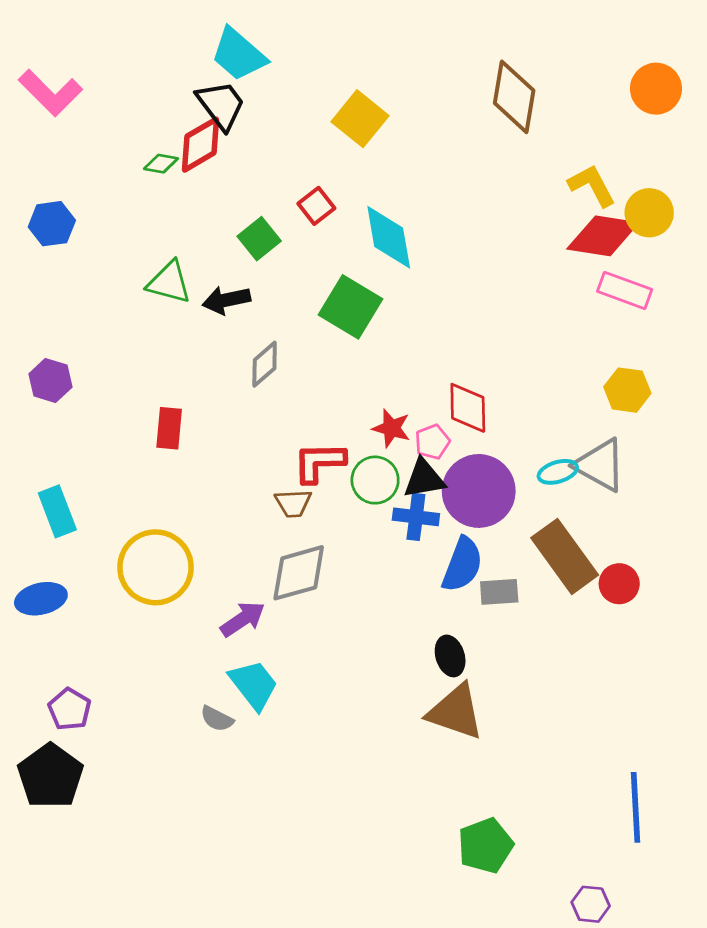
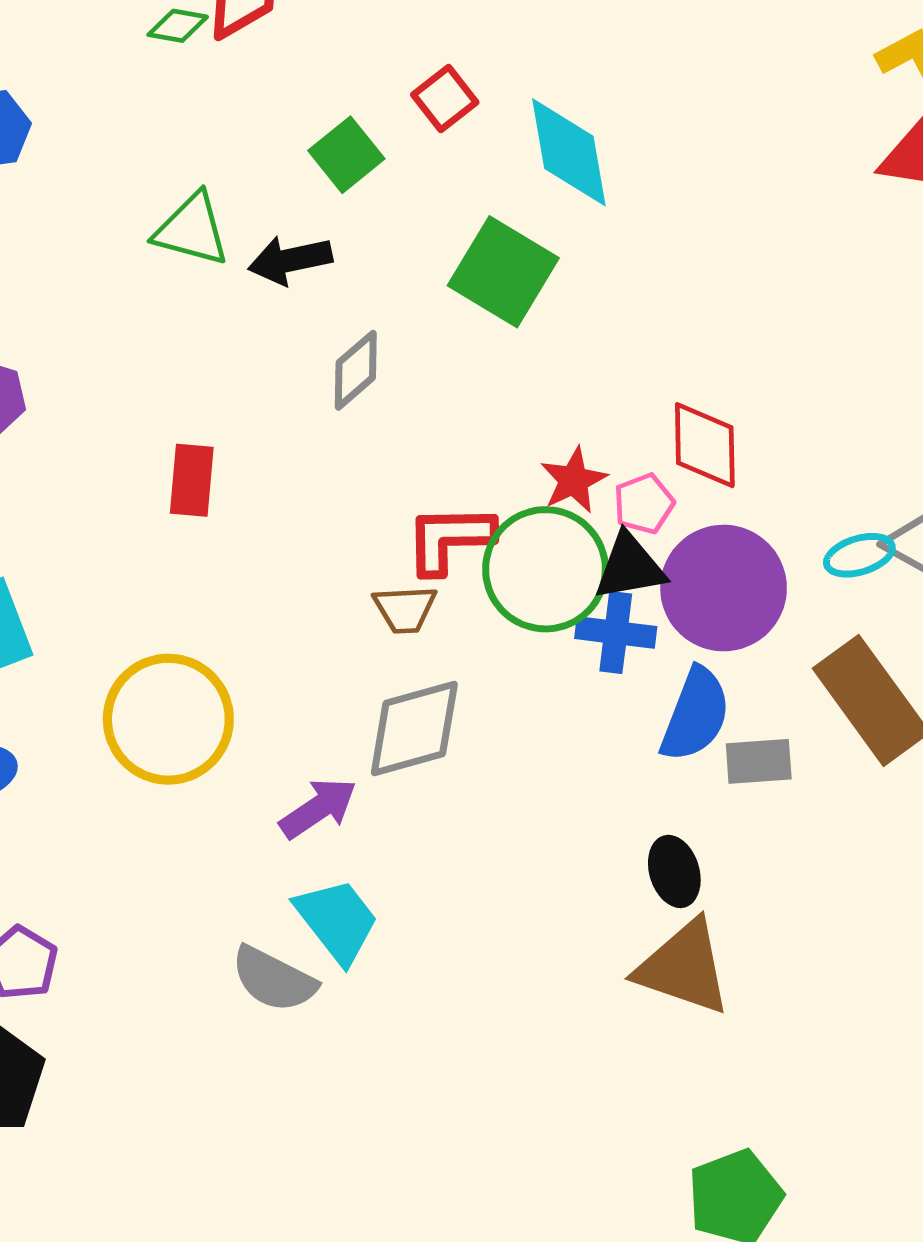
red star: (391, 428) -> (574, 480), turned 30
green circle: (375, 480) -> (545, 569), size x1.5
gray semicircle: (217, 719) -> (274, 979), size x1.5

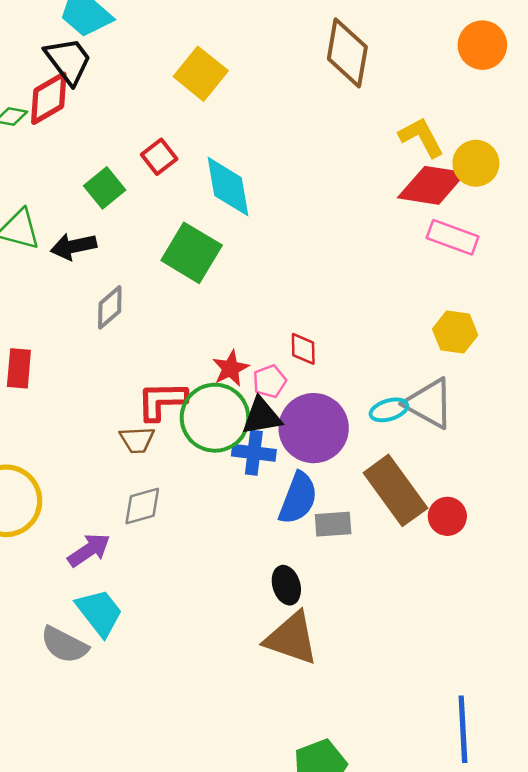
red diamond: (705, 445) -> (303, 349), size x0.7
gray diamond: (414, 729) -> (142, 506), size x0.7

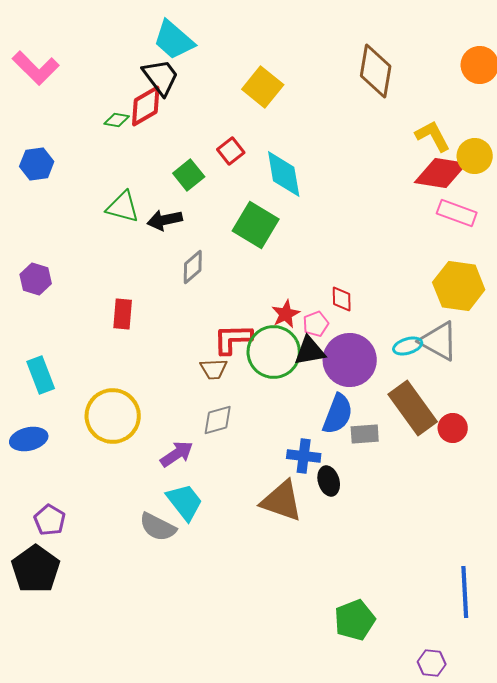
yellow hexagon: (455, 332) -> (459, 286), size x1.5
blue cross: (254, 453) -> (304, 456), moved
brown triangle: (292, 638) -> (282, 501), moved

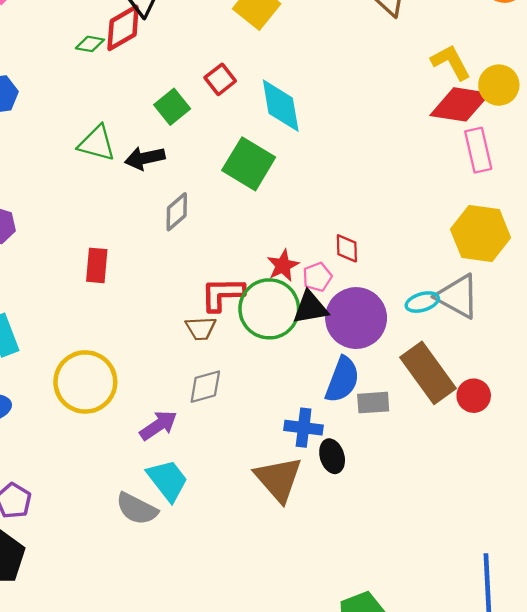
pink rectangle: (457, 213) -> (478, 150), turned 57
brown triangle: (282, 501) -> (278, 479), turned 30

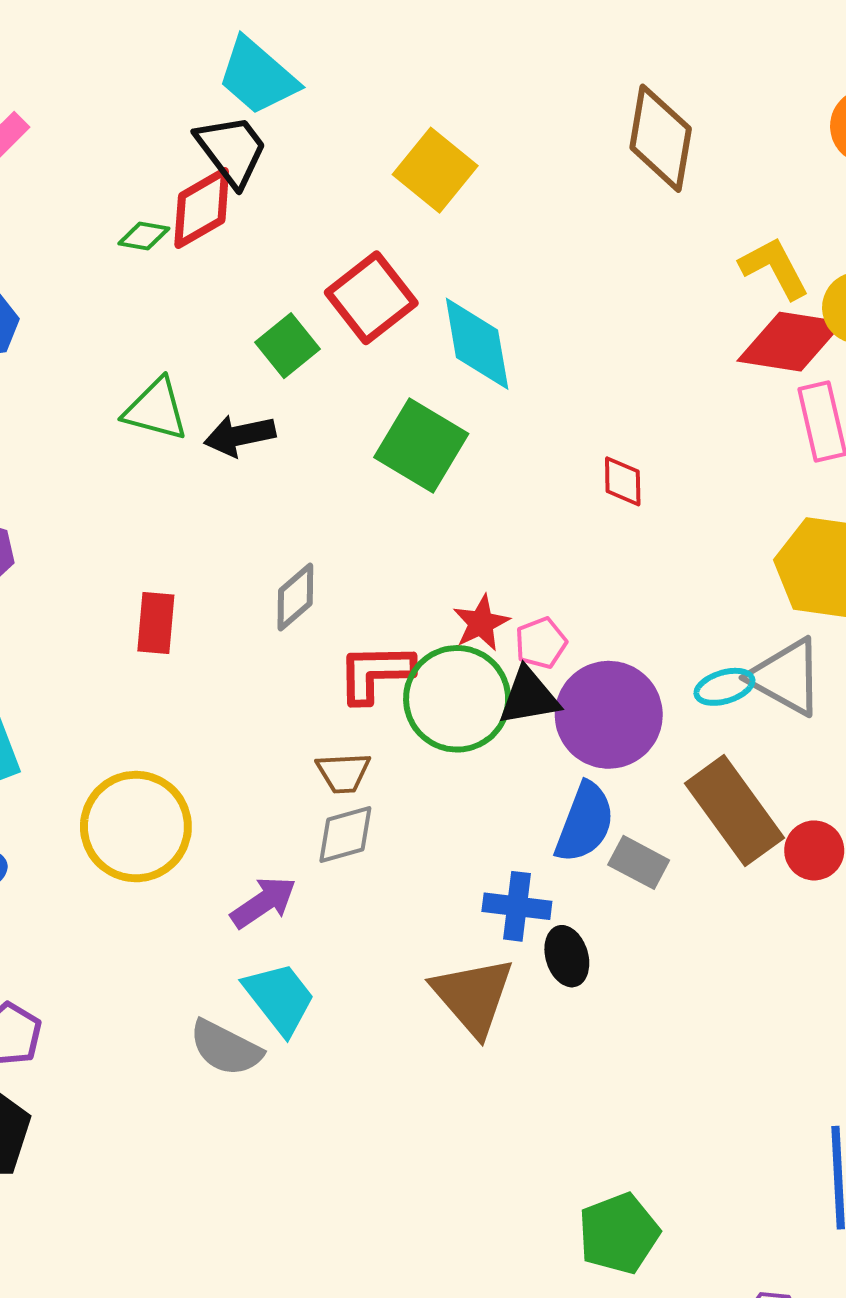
red square: (220, 79) -> (371, 298), size x1.6
gray diamond: (177, 212) -> (295, 597), moved
red diamond: (347, 248) -> (623, 481), moved
brown trapezoid: (201, 328) -> (343, 773), moved
gray rectangle: (373, 403) -> (639, 862), turned 32

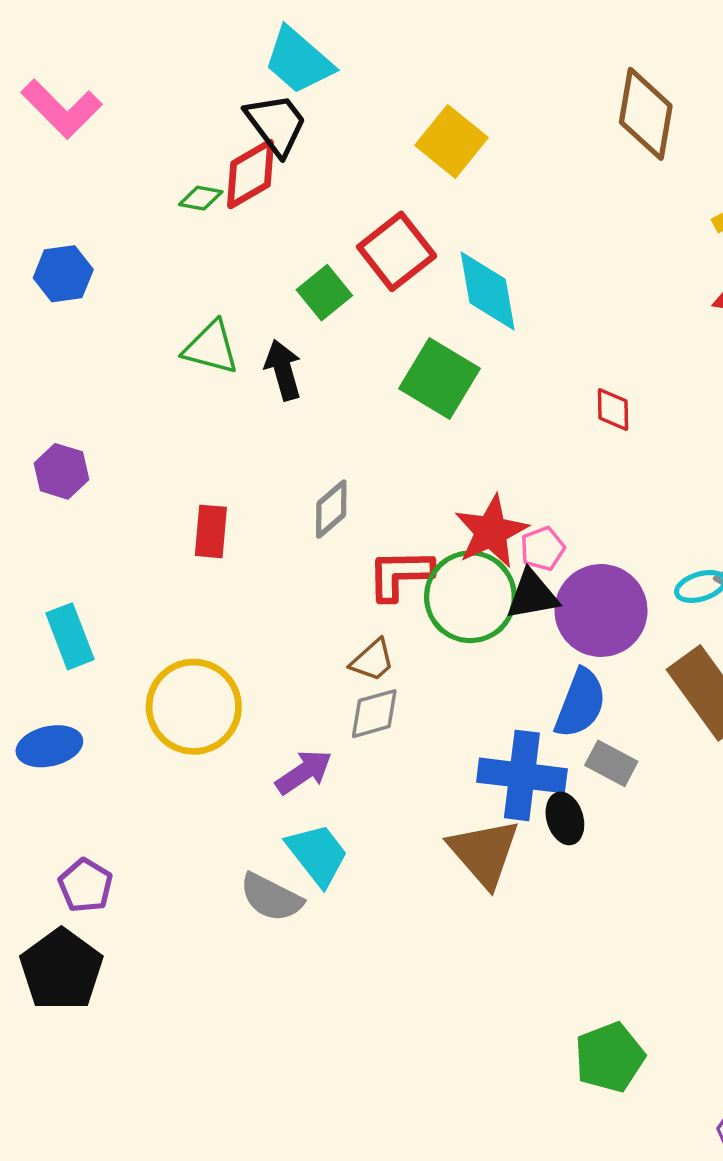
black arrow: (240, 435) -> (283, 370), turned 86
red star: (481, 623) -> (491, 531), size x1.5
brown trapezoid: (343, 773) -> (372, 660), turned -39
gray rectangle: (639, 862) -> (611, 763), moved
blue cross: (517, 906) -> (522, 775), size x1.5

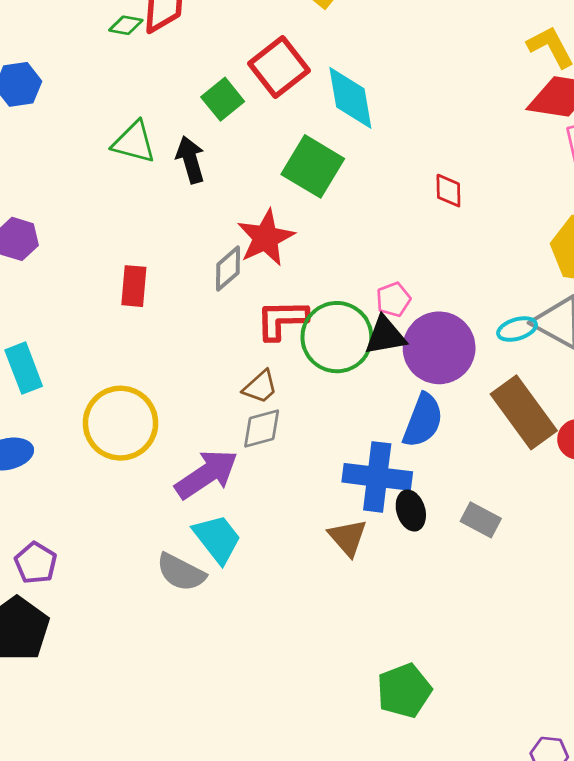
red star: (491, 531) -> (266, 238), moved
gray rectangle: (611, 763) -> (481, 520), moved
purple arrow: (304, 772) -> (207, 474), size x1.4
brown triangle: (484, 853) -> (348, 537), size x0.7
green pentagon: (610, 1057) -> (404, 691), moved

